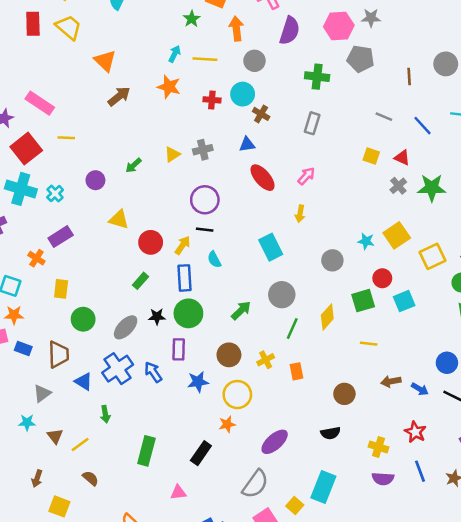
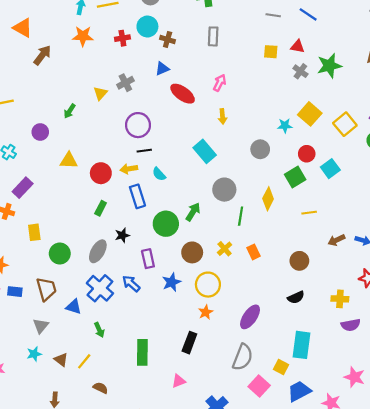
yellow arrow: (183, 245) -> (129, 169), turned -119
green circle: (188, 313) -> (166, 224), moved

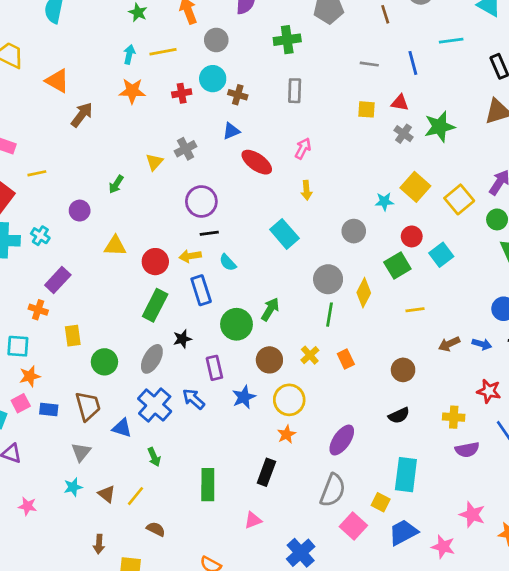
blue line: (308, 14) -> (413, 63), turned 42
gray circle: (224, 190) -> (328, 279), moved
green rectangle: (101, 208) -> (155, 305), size x1.6

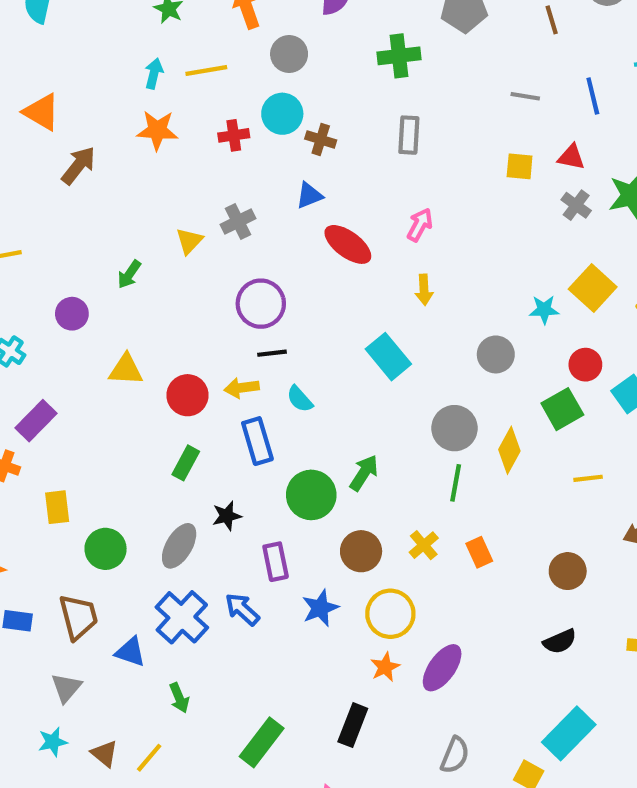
green rectangle: (155, 305) -> (186, 463), size x0.7
purple ellipse: (342, 440) -> (442, 668), moved
cyan rectangle: (406, 475) -> (569, 733), turned 36
green rectangle: (208, 485) -> (262, 742), turned 36
gray semicircle: (333, 490) -> (455, 755), size x0.7

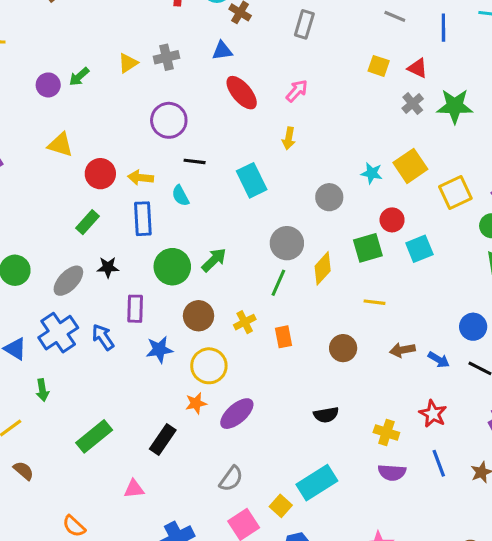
purple circle: (72, 314) -> (48, 85), moved
black line: (272, 353) -> (195, 161), moved
brown circle: (568, 571) -> (343, 348), moved

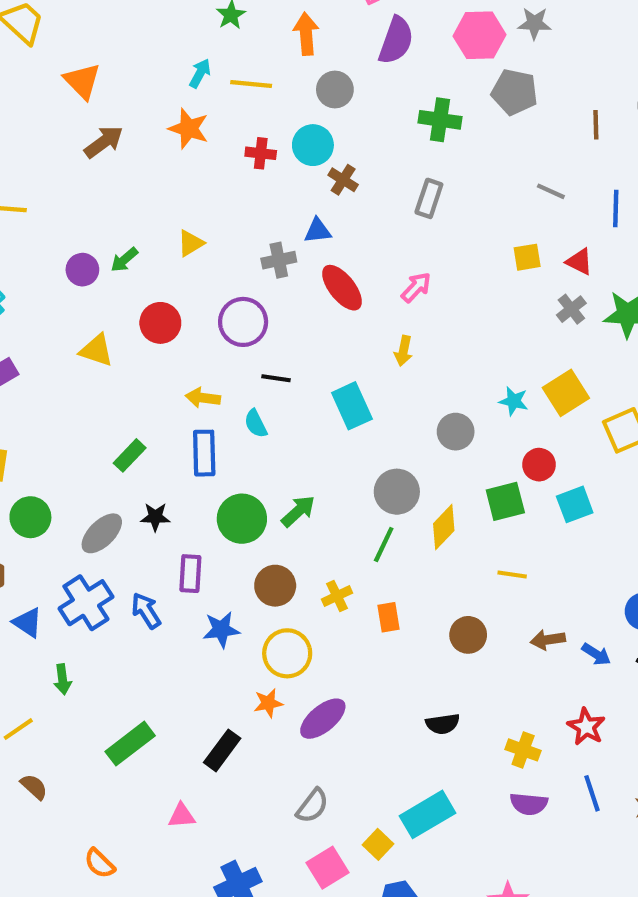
gray cross: (166, 57) -> (279, 260), moved
yellow square: (379, 66) -> (527, 257), turned -30
red circle: (100, 174) -> (160, 323), moved

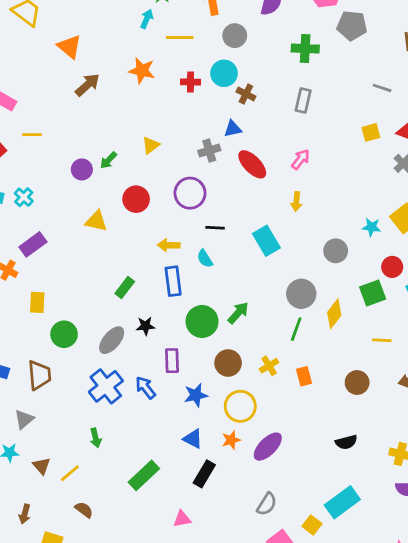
cyan arrow: (200, 73) -> (147, 19), moved
blue triangle: (28, 623) -> (193, 439), moved

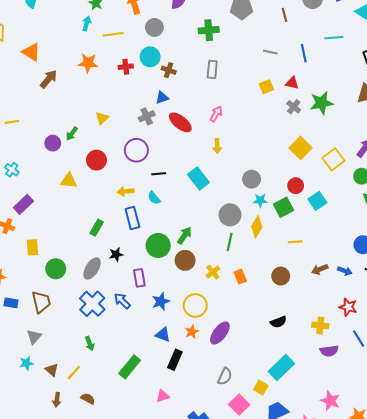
cyan star: (372, 227) -> (260, 200), moved
brown circle: (228, 363) -> (185, 260), moved
brown arrow: (25, 514) -> (57, 400), moved

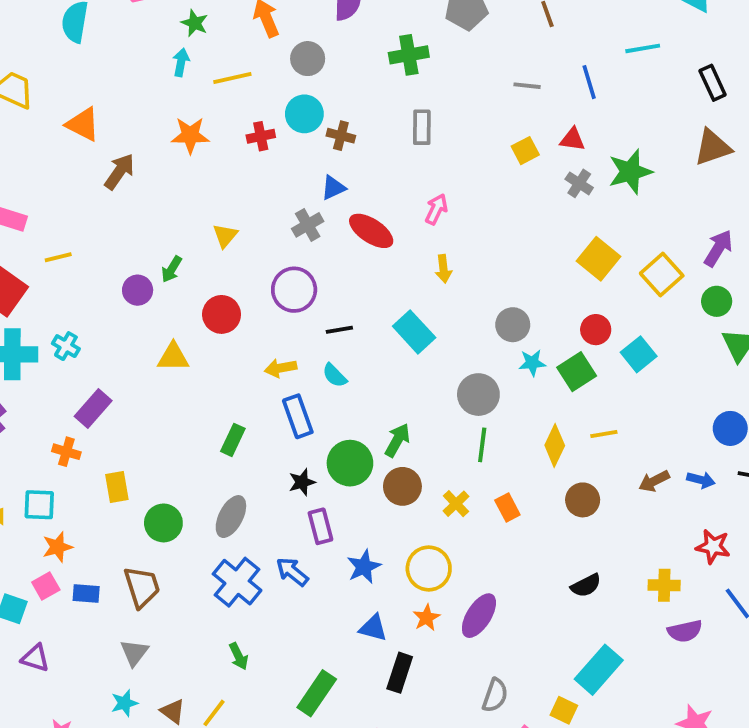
yellow diamond: (257, 227) -> (555, 445), moved
black star: (116, 254) -> (302, 482), moved

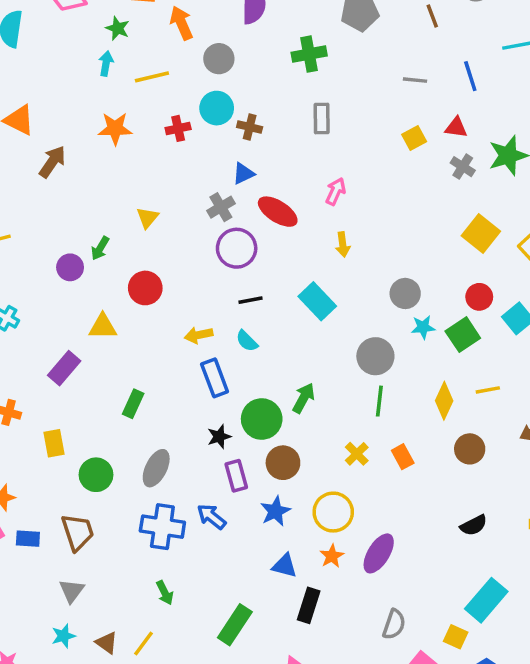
purple circle: (294, 290) -> (237, 248), moved
purple rectangle: (93, 408) -> (64, 368), moved
green rectangle: (233, 440) -> (133, 404), moved
brown circle: (402, 486) -> (283, 463), moved
blue cross: (237, 582) -> (162, 527), turned -30

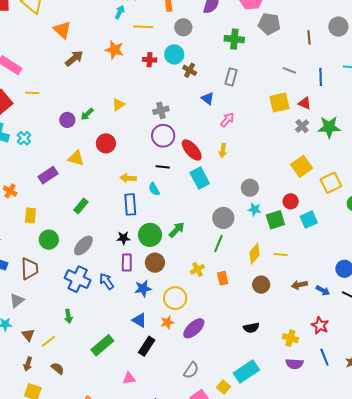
yellow square: (414, 138) -> (280, 102), size x1.5
blue triangle: (243, 174) -> (208, 98), moved, turned 48
red ellipse: (278, 212) -> (192, 150), moved

